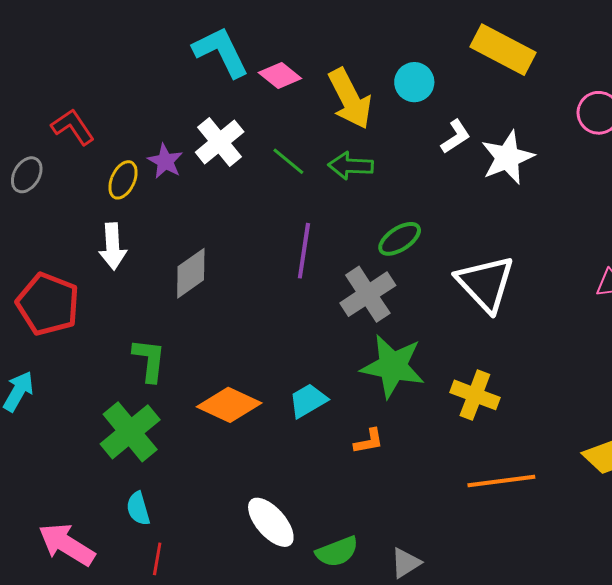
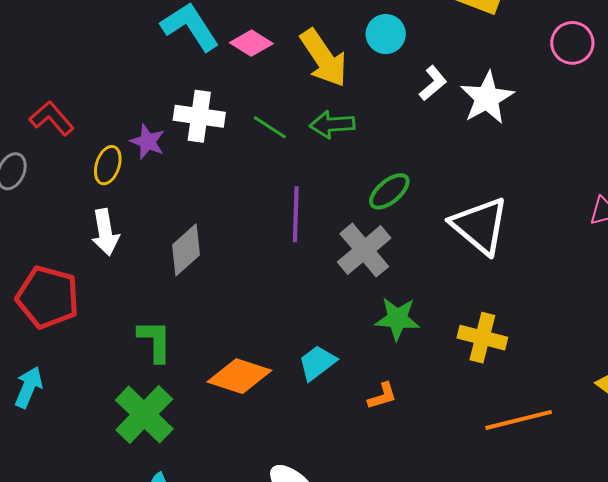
white cross: (220, 142) -> (199, 116), turned -36
green star: (393, 366) -> (397, 319), size x0.7

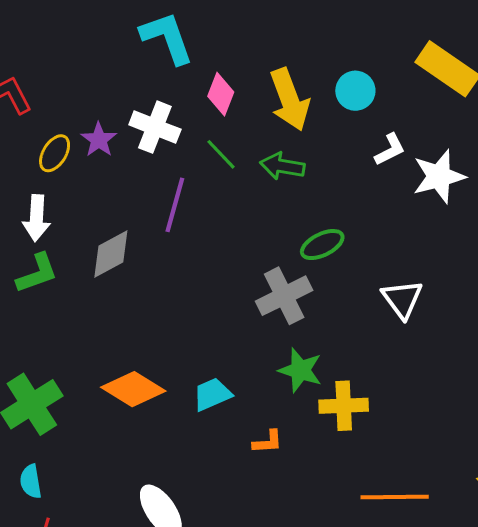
pink diamond: (251, 43) -> (221, 94), moved, turned 66
purple line: (296, 214) -> (175, 205), moved
white triangle: (480, 226) -> (402, 299), size x0.7
yellow cross: (482, 338) -> (344, 406), moved, turned -30
green L-shape: (155, 341) -> (37, 273), moved, turned 57

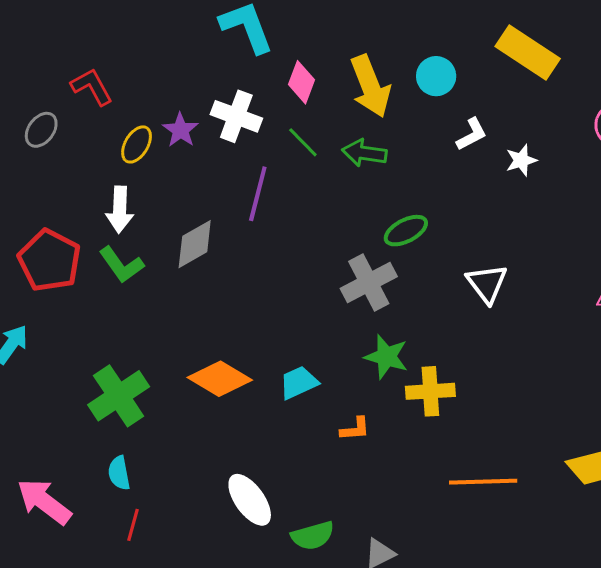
white star: (439, 176) -> (521, 160), size x0.6
green L-shape: (37, 273) -> (121, 265), turned 75

